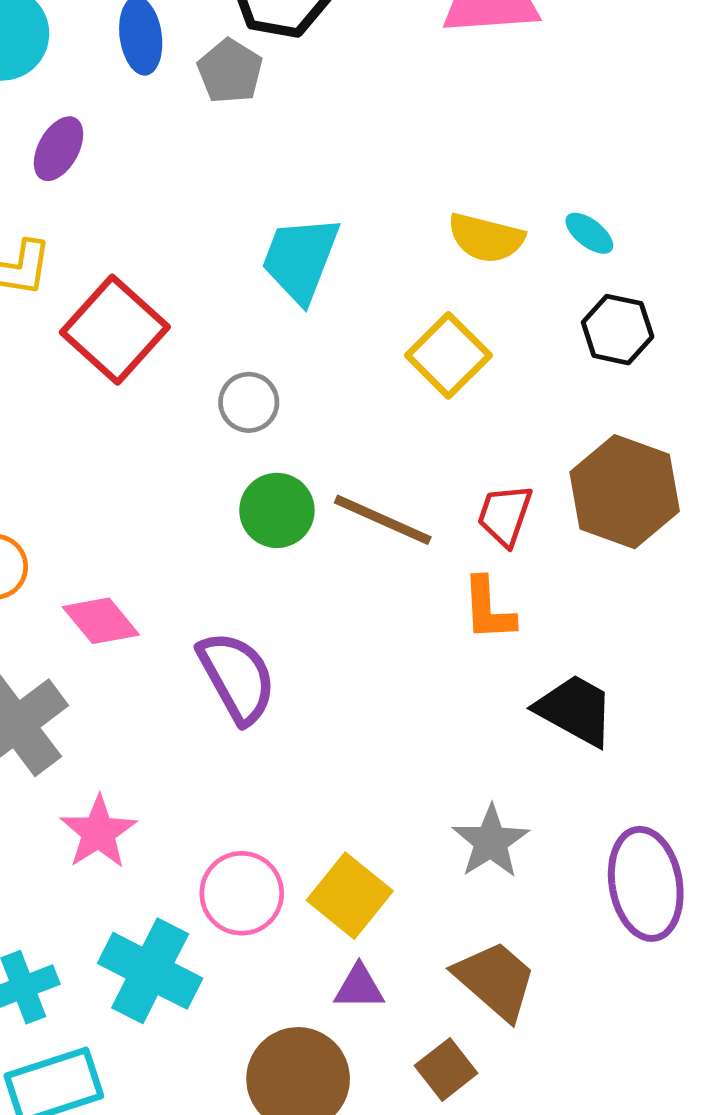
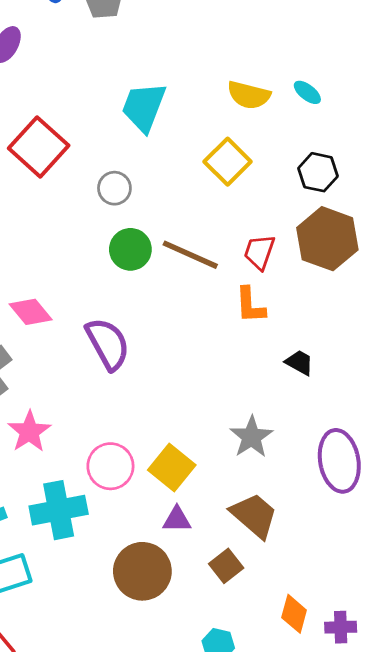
black hexagon: (618, 330) -> (318, 172), moved
black trapezoid: (575, 710) -> (299, 362), size x0.6
cyan cross: (150, 971) -> (59, 510), turned -38

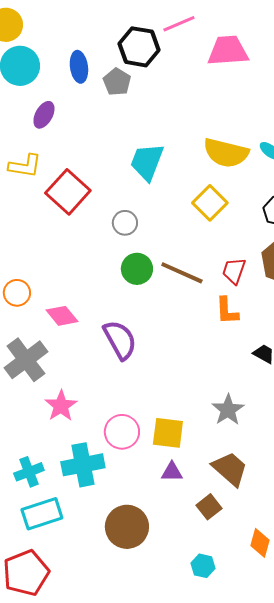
yellow semicircle: (249, 95) -> (226, 153), size x1.4
yellow square: (172, 468) -> (168, 433), turned -32
brown circle: (142, 571) -> (127, 527), moved

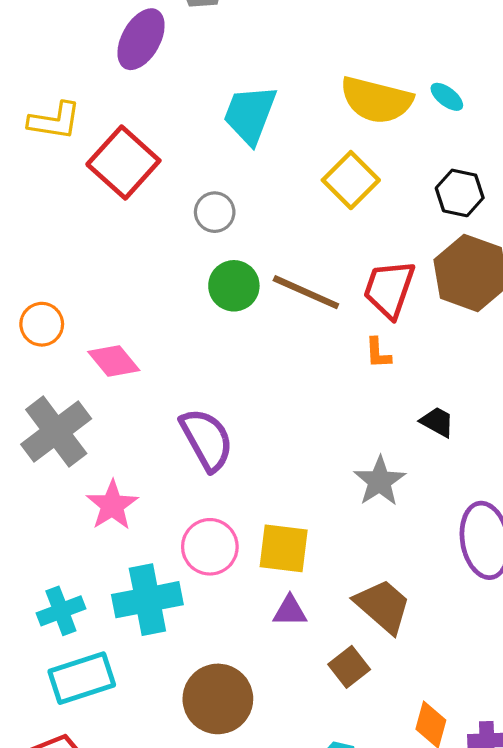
purple ellipse: (44, 115) -> (141, 39), moved, size x1.4
red trapezoid: (234, 271) -> (389, 289), size x1.4
orange L-shape: (227, 311) -> (378, 353), size x0.7
purple semicircle: (120, 340) -> (207, 440), moved
gray star: (228, 410) -> (380, 481), moved

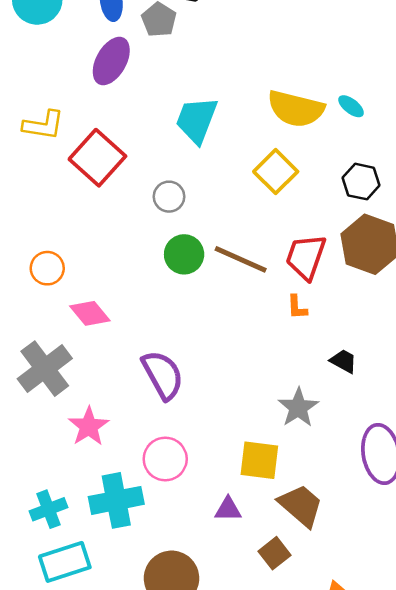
orange circle: (42, 324) -> (47, 268), moved
yellow square: (284, 548) -> (259, 460), moved

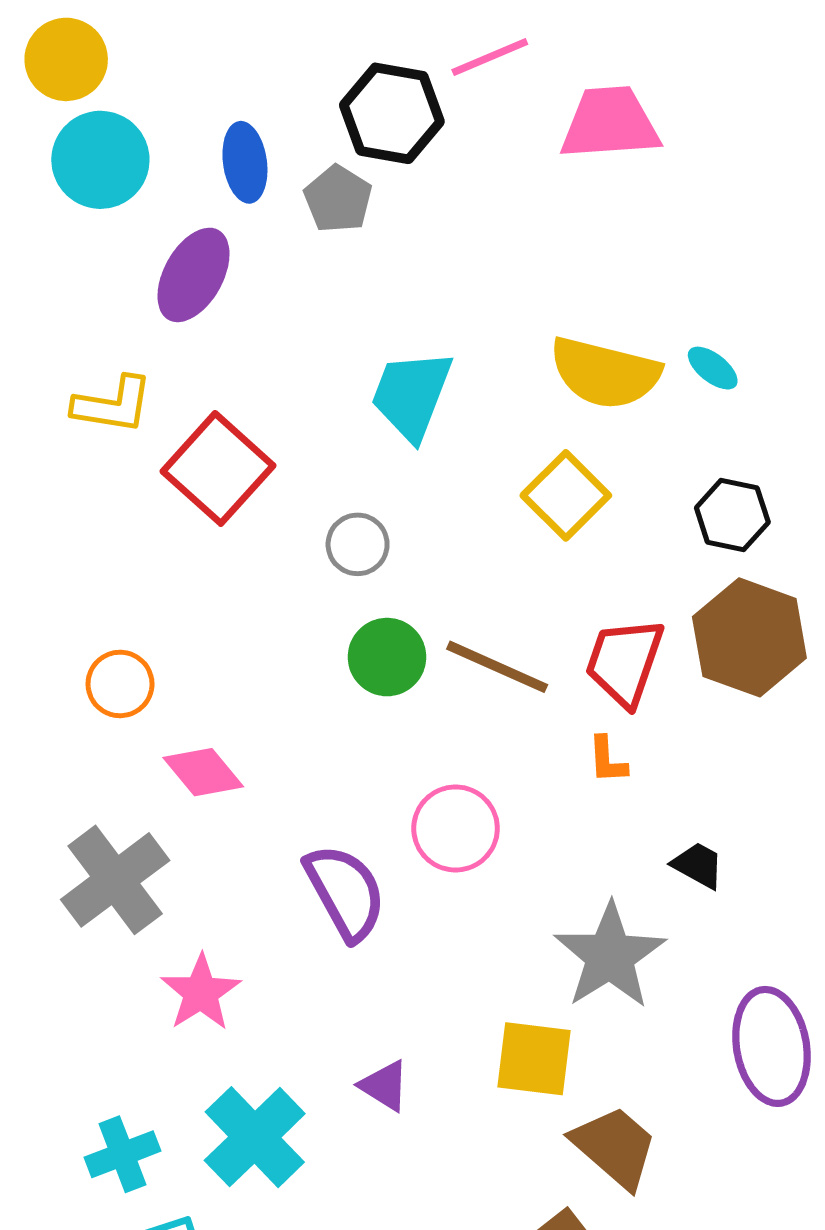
purple ellipse: (111, 61) -> (193, 275), moved
gray star: (298, 408) -> (610, 956), size x1.4
pink circle: (165, 459) -> (456, 828), moved
cyan cross: (116, 500) -> (255, 1137), turned -33
purple triangle: (228, 509) -> (385, 1086), moved, turned 32

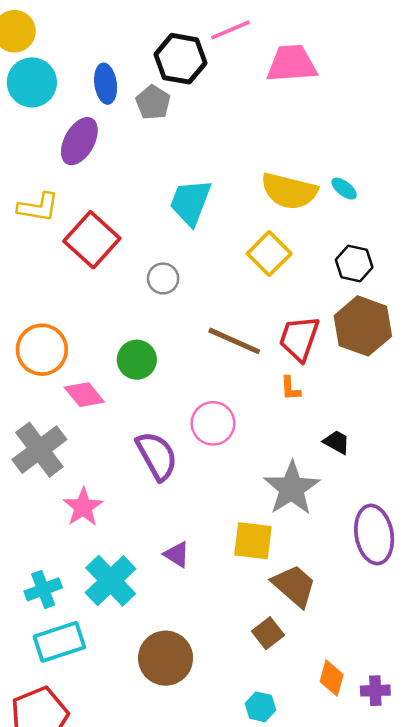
green circle: (387, 657) -> (137, 360), moved
orange circle: (120, 684) -> (42, 350), size x1.5

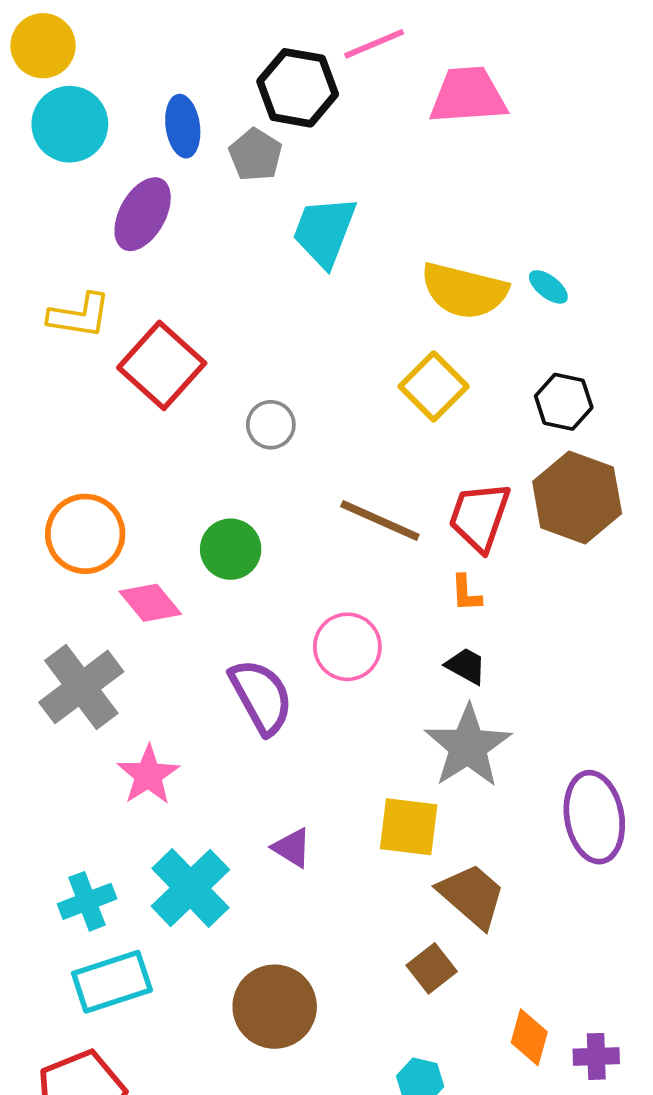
cyan trapezoid: (191, 202) -> (324, 231), moved
black trapezoid: (337, 442) -> (466, 666), moved

